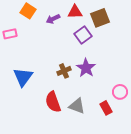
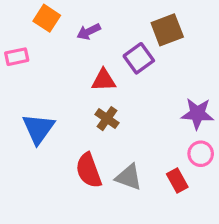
red triangle: (75, 12) -> (104, 80), moved
purple star: (86, 68) -> (197, 114), moved, turned -30
brown cross: (64, 71) -> (107, 119), turned -32

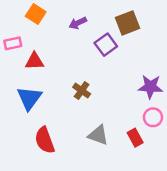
purple arrow: (89, 32) -> (78, 23), moved
red triangle: (104, 80) -> (34, 61), moved
red semicircle: (89, 170) -> (45, 140), moved

